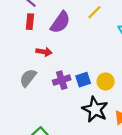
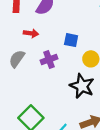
blue square: (83, 80) -> (71, 40), moved, turned 32

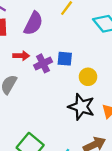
purple cross: (49, 60) -> (43, 63), moved

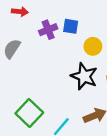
red arrow: (21, 56) -> (20, 12), moved

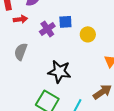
black star: (84, 76) -> (59, 72), moved

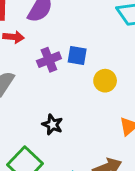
black star: (59, 72) -> (52, 125), size x0.6

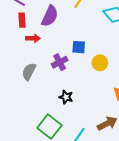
purple cross: (49, 60) -> (60, 62), moved

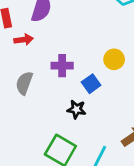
blue square: (79, 47) -> (91, 84), moved, turned -32
purple cross: (60, 62) -> (62, 66), turned 35

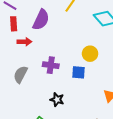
yellow circle: (114, 59) -> (90, 54), moved
blue square: (91, 84) -> (78, 72), moved, turned 32

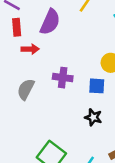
black star: (57, 100) -> (93, 117), moved

